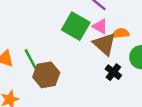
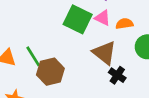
brown triangle: (104, 44) -> (104, 53), moved
black cross: (113, 72) -> (117, 75), moved

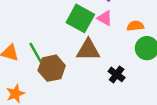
orange semicircle: (124, 24) -> (135, 26), moved
brown triangle: (104, 53) -> (88, 50), moved, turned -40

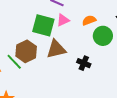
pink triangle: (105, 18) -> (63, 20), turned -40
brown hexagon: (52, 68) -> (26, 51), moved

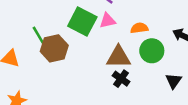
brown triangle: (56, 49) -> (118, 57), moved
green line: (14, 62) -> (39, 37), moved

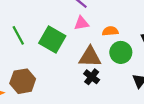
green square: (82, 22) -> (52, 39), moved
brown hexagon: (54, 48) -> (23, 81), moved

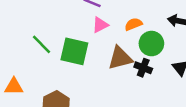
green line: (18, 35) -> (41, 44), moved
black cross: (92, 77) -> (143, 68), moved

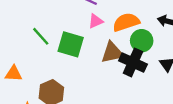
orange semicircle: (133, 24) -> (126, 22), size x1.6
black cross: (143, 68) -> (133, 62), size x1.6

